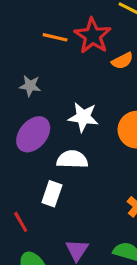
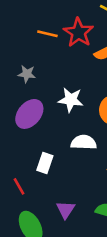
white semicircle: (72, 159) -> (84, 142), moved

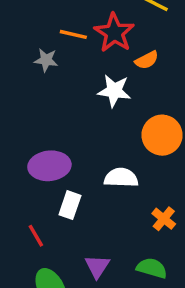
gray star: (27, 74) -> (46, 60), moved
white star: (71, 100) -> (114, 91), moved
purple ellipse: (29, 114) -> (49, 166), moved, turned 44

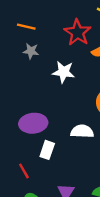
orange line: (73, 34) -> (26, 27), moved
white star: (114, 91) -> (63, 72), moved

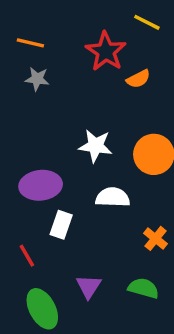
white star: (63, 72) -> (95, 146), moved

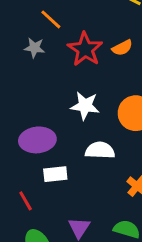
orange line: (30, 43) -> (51, 19), moved, turned 30
red star: (106, 51) -> (85, 49), moved
white rectangle: (61, 225) -> (55, 174), turned 65

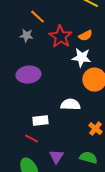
white star: (85, 106) -> (81, 58), moved
purple ellipse: (37, 140) -> (28, 75), moved
red line: (26, 201) -> (31, 139), moved, turned -32

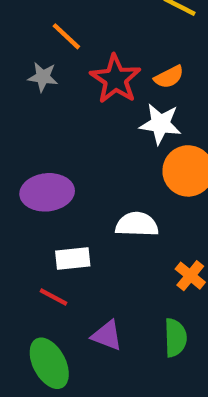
purple ellipse: (28, 75) -> (47, 192), moved
purple triangle: (56, 157) -> (107, 335), turned -42
green semicircle: (88, 158) -> (175, 338), turned 72

